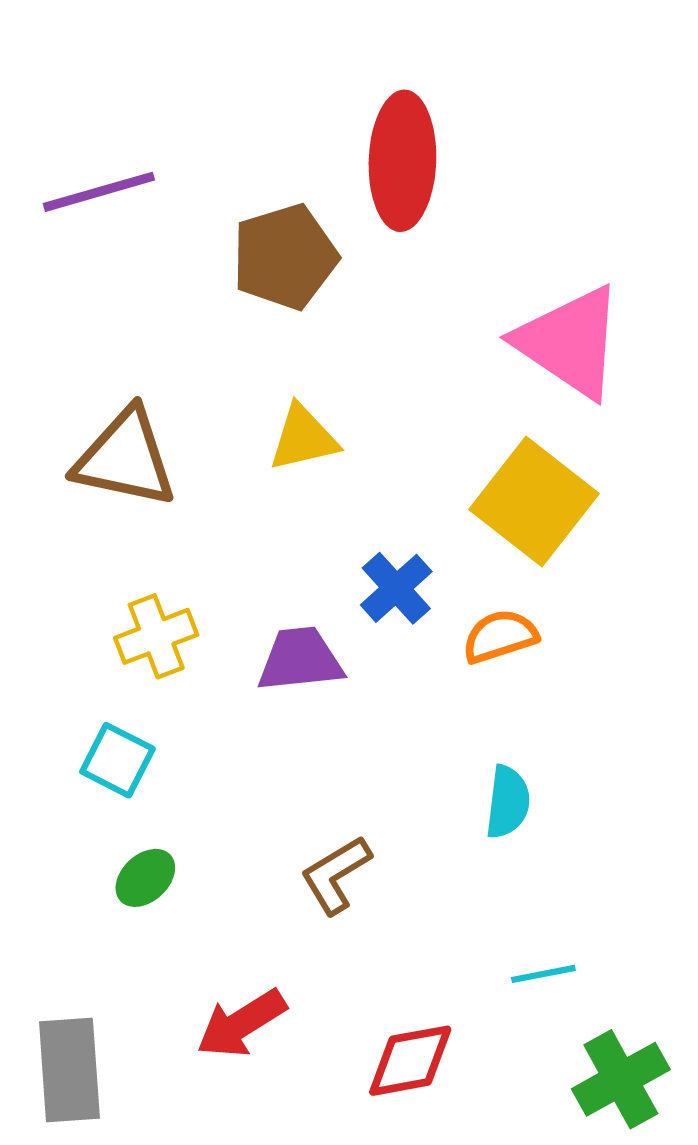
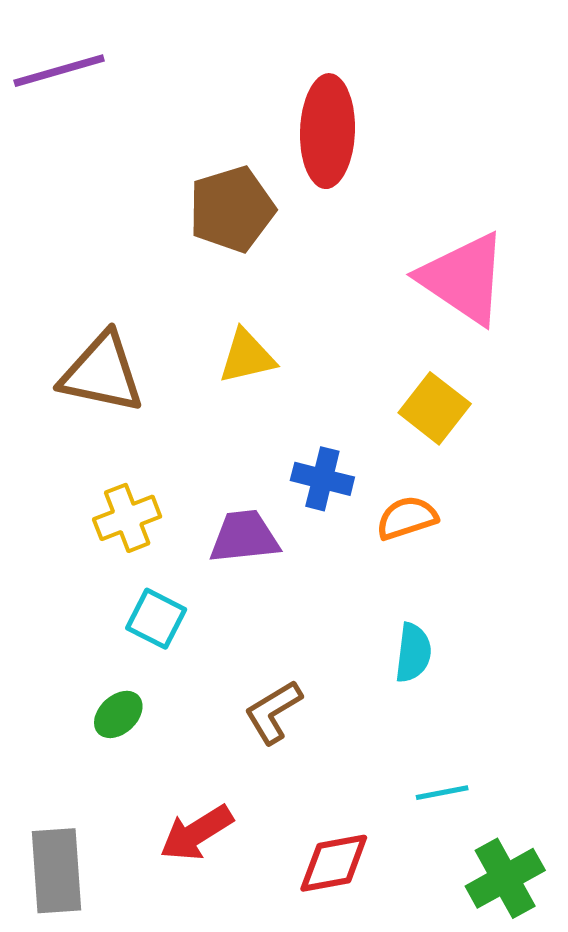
purple line: (99, 192) -> (59, 71), moved
yellow square: (534, 502) -> (435, 408), size x0.7
blue cross: (396, 588) -> (322, 479), turned -34
cyan square: (117, 760) -> (156, 619), moved

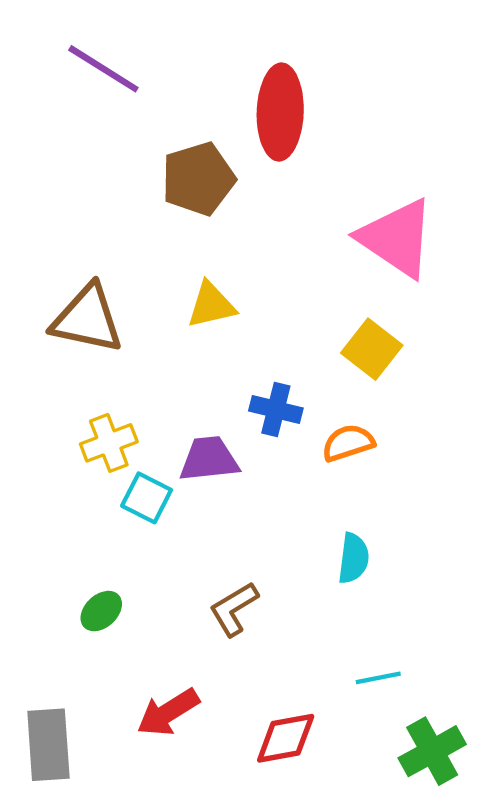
purple line: (59, 71) -> (103, 69), moved, turned 48
cyan square: (156, 619) -> (147, 498), moved

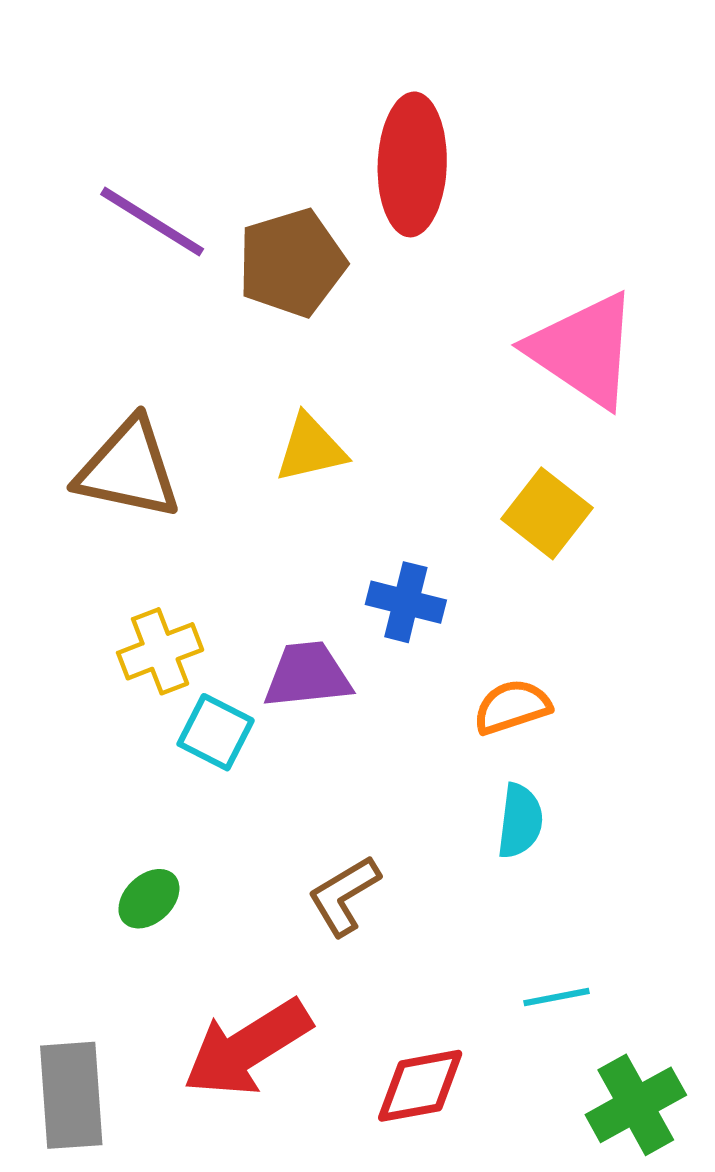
purple line: (103, 69) -> (152, 222), moved
orange semicircle: (348, 443) -> (512, 707), moved
red arrow: (168, 712) -> (247, 1048), size x1.4

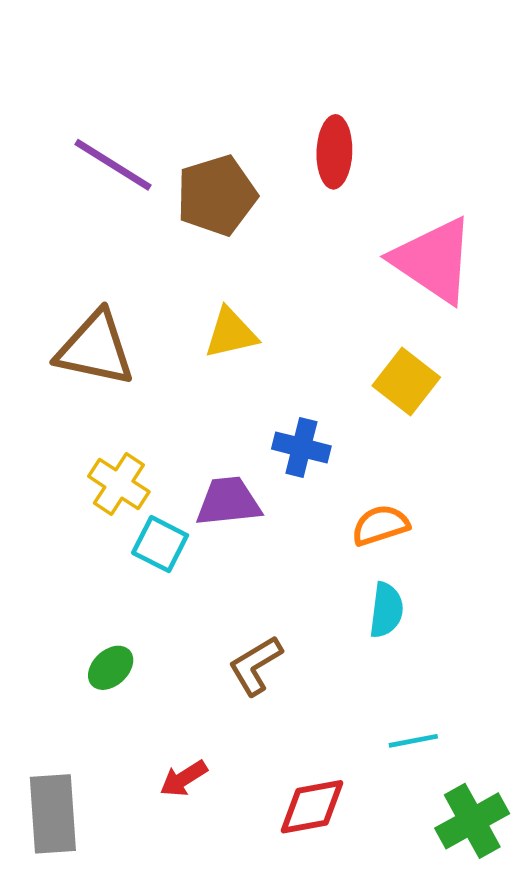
red ellipse: (412, 164) -> (334, 152), moved, size x0.7
yellow cross: (160, 651) -> (119, 484), turned -36
red arrow: (247, 1048) -> (184, 778), size x0.5

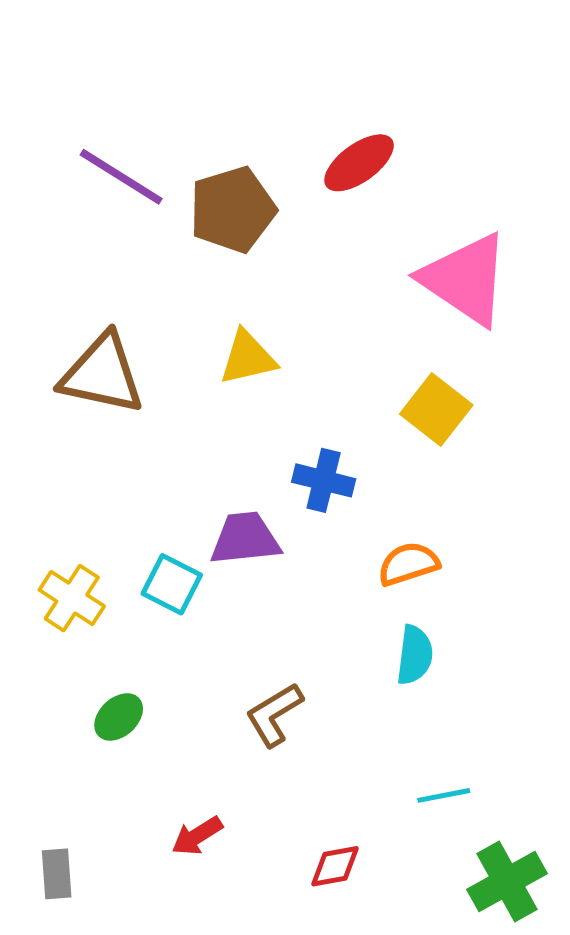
red ellipse: (334, 152) -> (359, 163), turned 52
yellow cross: (119, 484) -> (72, 598), moved
red diamond: (312, 807) -> (335, 866), size x0.7
gray rectangle: (53, 814) -> (57, 874), size x0.6

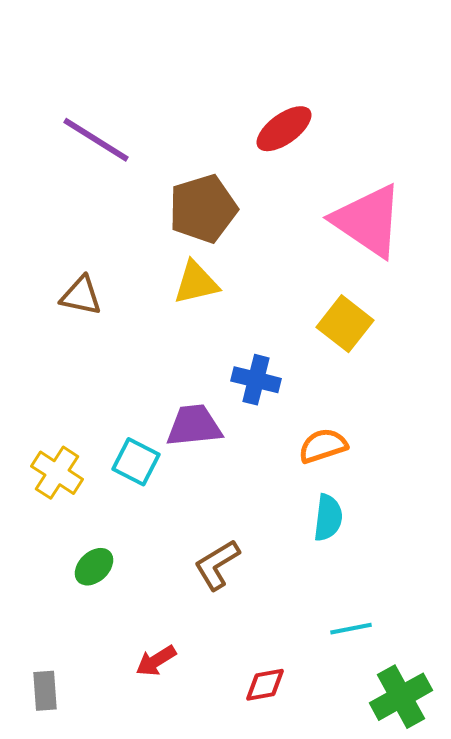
brown pentagon: (232, 210) -> (203, 209), moved
brown triangle: (102, 374) -> (81, 296), size x0.6

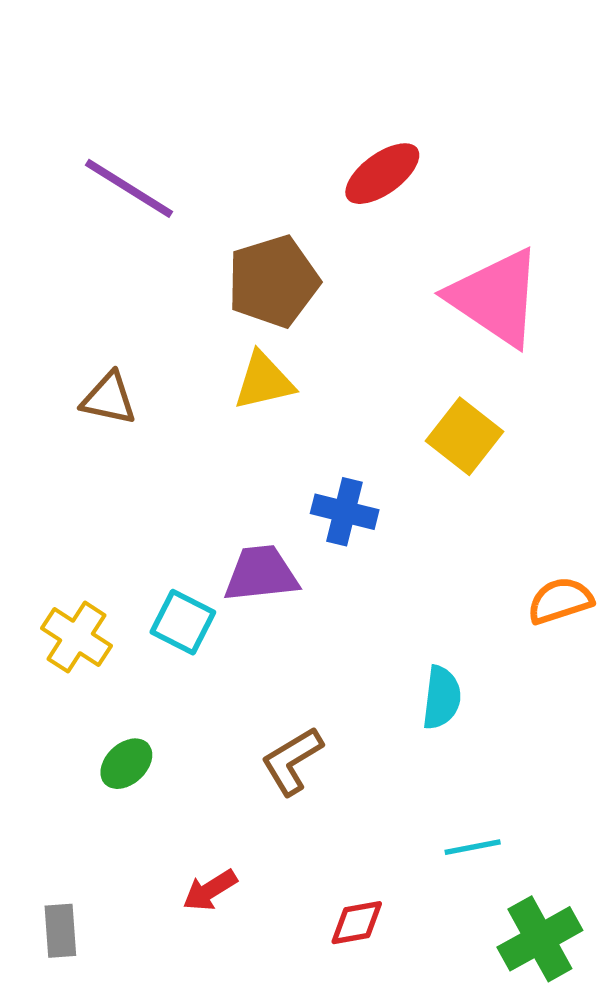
orange semicircle: (323, 446) -> (560, 601), moved

